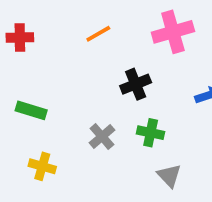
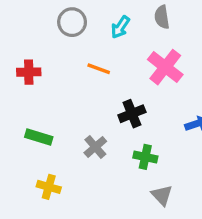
pink cross: (173, 32) -> (165, 67), turned -36
orange line: (98, 34) -> (99, 69), turned 50
gray cross: (102, 136) -> (95, 147), moved

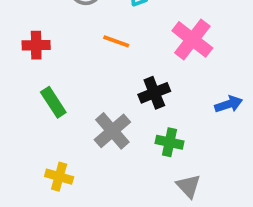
green rectangle: (39, 137) -> (53, 102), moved, turned 40
gray cross: (95, 147) -> (112, 131), size x1.4

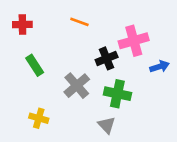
pink cross: (192, 39) -> (134, 41), moved, turned 36
green cross: (170, 142) -> (117, 94), size x1.4
gray triangle: (189, 186) -> (107, 125), moved

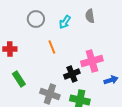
orange line: (79, 22) -> (52, 47), turned 48
gray cross: (77, 86) -> (50, 94), turned -30

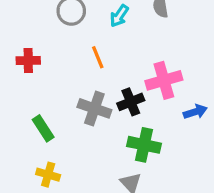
green rectangle: (19, 79) -> (43, 128), moved
gray cross: (50, 94) -> (94, 108), moved

